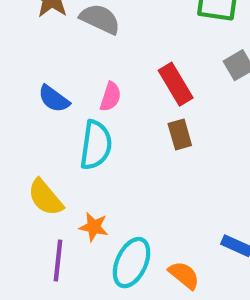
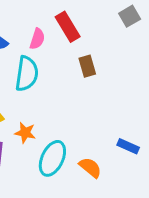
red rectangle: (176, 84) -> (68, 27), moved

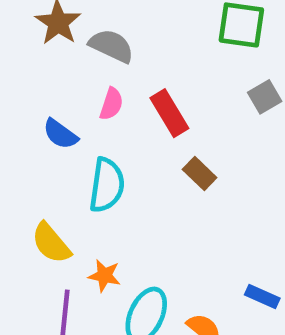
pink semicircle: (37, 39) -> (111, 104), moved
brown rectangle: (87, 66) -> (200, 173), turned -30

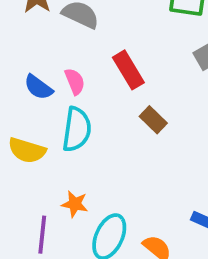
pink semicircle: (111, 104) -> (75, 81), moved, turned -40
yellow semicircle: (51, 243) -> (27, 150), moved, turned -33

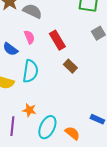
pink semicircle: (75, 81) -> (29, 37), moved

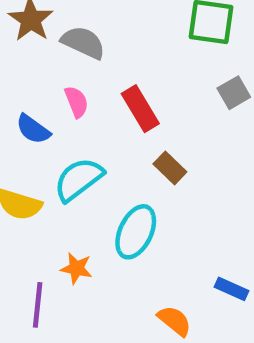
cyan semicircle: (30, 71) -> (79, 179), turned -135
cyan ellipse: (47, 127) -> (136, 232), moved

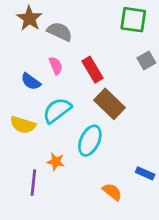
brown rectangle: (170, 168) -> (110, 104), size x1.6

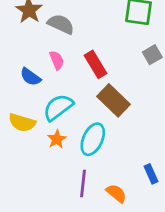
orange star: (56, 162) -> (57, 139), moved, turned 30
blue rectangle: (145, 173) -> (151, 174), turned 42
purple line: (33, 183) -> (83, 184), moved

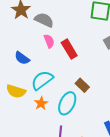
pink semicircle: (57, 60) -> (49, 41), moved
brown rectangle: (114, 100) -> (82, 85), moved, size x0.6

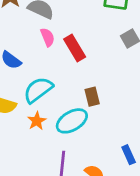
brown rectangle: (82, 85) -> (92, 97), turned 32
cyan ellipse: (67, 103) -> (72, 121), turned 35

